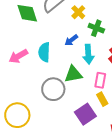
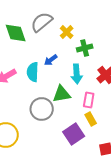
green cross: (96, 28) -> (85, 48), turned -35
blue arrow: (71, 40) -> (51, 60), moved

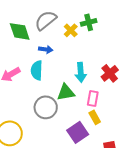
green cross: (85, 48) -> (89, 22), moved
blue arrow: (51, 60) -> (46, 49), moved, turned -136

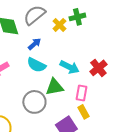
blue arrow: (46, 49) -> (34, 44), turned -48
cyan semicircle: (37, 70) -> (36, 65), moved, turned -66
cyan arrow: (81, 72) -> (69, 67), turned -60

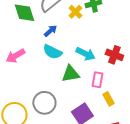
red cross: (98, 68) -> (114, 55), turned -30
gray circle: (34, 102) -> (44, 103), moved
yellow rectangle: (83, 112) -> (108, 99), moved

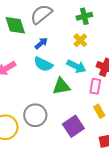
yellow cross: (75, 12) -> (80, 40), moved
pink rectangle: (97, 80) -> (95, 86), moved

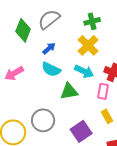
green diamond: (15, 25) -> (23, 30), turned 40
yellow cross: (80, 40) -> (88, 45), size x1.5

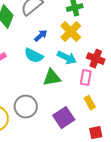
blue arrow: (49, 48) -> (41, 36), moved

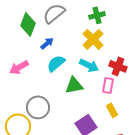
blue arrow: (41, 36) -> (47, 43), moved
cyan semicircle: (34, 56) -> (56, 63), turned 114
gray circle: (26, 107) -> (38, 107), moved

